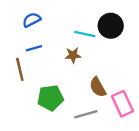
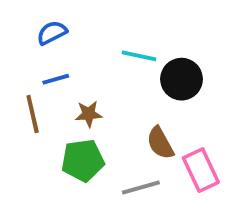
black circle: (111, 26) -> (182, 79), moved
brown star: (73, 55) -> (89, 114), moved

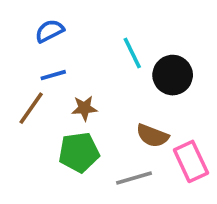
cyan line: (139, 56) -> (132, 53), turned 52
brown line: (33, 114) -> (31, 108), turned 48
brown semicircle: (160, 143) -> (152, 136), turned -40

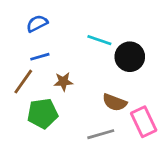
cyan line: (132, 53) -> (99, 40), turned -45
green pentagon: (79, 152) -> (43, 113), moved

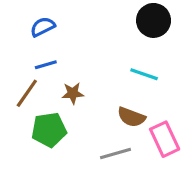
cyan line: (99, 40) -> (144, 74), moved
black circle: (130, 57) -> (154, 20), moved

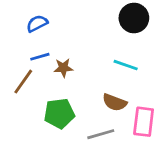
brown star: (73, 93) -> (63, 68), moved
green pentagon: (49, 130) -> (59, 113), moved
pink rectangle: (165, 139) -> (144, 122), turned 32

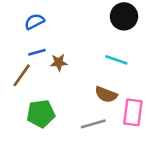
green pentagon: (59, 113) -> (41, 114), moved

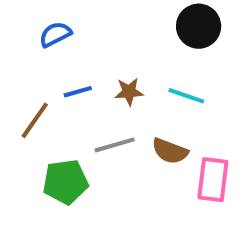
blue line: (37, 52) -> (78, 92), moved
brown star: (59, 62) -> (129, 92), moved
gray line: (93, 124) -> (115, 145), moved

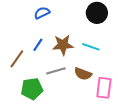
blue semicircle: (55, 34) -> (42, 13), moved
blue line: (78, 92) -> (38, 45), turned -40
brown star: (129, 92) -> (63, 45), size x1.5

